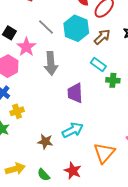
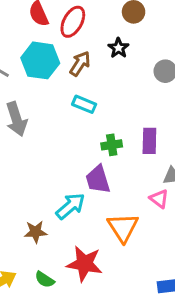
green cross: (113, 80) -> (112, 145), moved
purple trapezoid: (75, 93) -> (98, 179), moved
red star: (73, 171) -> (84, 264), size x1.4

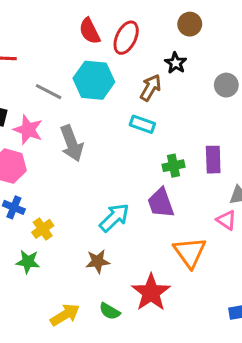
brown arrow: (80, 64) -> (151, 88), moved
cyan arrow: (70, 206) -> (114, 218), moved
red star: (84, 264) -> (151, 292), turned 30

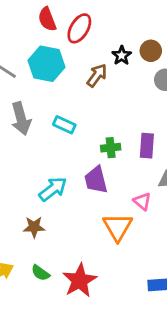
brown circle: (190, 24) -> (151, 51), moved
cyan rectangle: (142, 124) -> (64, 125), moved
pink triangle: (226, 220) -> (142, 201), moved
red star: (151, 292) -> (80, 281), moved

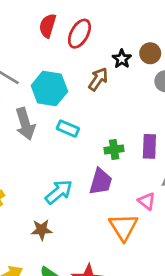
red semicircle: (47, 19) -> (48, 26), turned 40
cyan hexagon: (47, 64) -> (49, 88), moved
purple trapezoid: (96, 180) -> (101, 182), turned -148

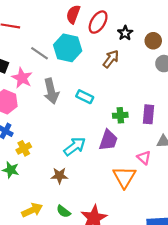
black star: (122, 59) -> (125, 33), moved
cyan hexagon: (49, 88) -> (68, 48), moved

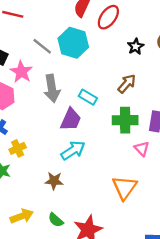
black star: (125, 33) -> (136, 46), moved
brown arrow: (111, 59) -> (127, 84), moved
green cross: (120, 115) -> (125, 120), size x1.5
purple trapezoid: (108, 140) -> (71, 119), moved
pink triangle: (144, 158) -> (142, 149), moved

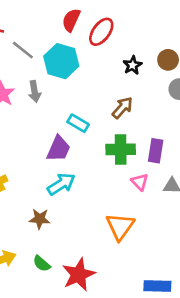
gray line: (42, 46) -> (23, 50), moved
gray arrow: (52, 88) -> (35, 91), moved, size x0.7

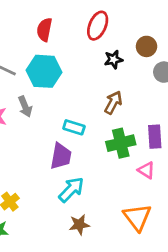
red ellipse: (101, 32) -> (98, 26), moved
black star: (132, 65) -> (113, 59), turned 30
brown star: (40, 219) -> (79, 225), moved

